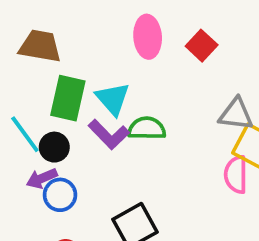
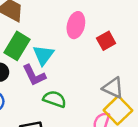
green semicircle: (147, 128) -> (55, 99), moved

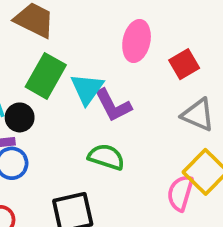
purple L-shape: (34, 75) -> (113, 105), moved
gray triangle: (113, 88) -> (198, 115), moved

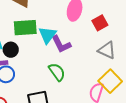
green rectangle: (46, 76) -> (25, 28), turned 55
green semicircle: (106, 157) -> (57, 72), turned 36

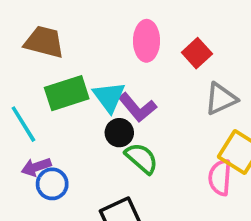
black circle: (11, 50) -> (119, 133), moved
gray triangle: (107, 50) -> (221, 99), turned -36

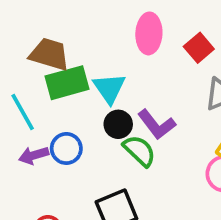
brown trapezoid: (44, 42) -> (49, 54), moved
purple L-shape: (137, 107) -> (157, 124), moved
blue circle: (52, 184) -> (66, 148), moved

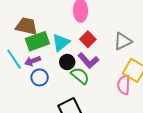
red square: (199, 48) -> (88, 39), moved
cyan triangle: (109, 88) -> (61, 42), turned 30
purple arrow: (34, 155) -> (33, 61), moved

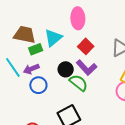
green rectangle: (37, 41) -> (36, 49), size x0.6
cyan triangle: (61, 42) -> (53, 38), moved

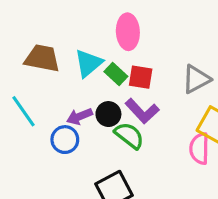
red square: (86, 46) -> (141, 77), turned -35
green rectangle: (36, 49) -> (116, 74), moved, turned 64
purple arrow: (31, 69) -> (80, 116), moved

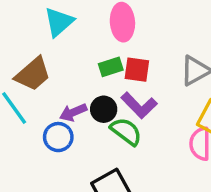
brown trapezoid: (42, 58) -> (33, 74), moved, turned 129
cyan triangle: (88, 63) -> (59, 22), moved
green rectangle: (116, 74) -> (111, 67), turned -60

